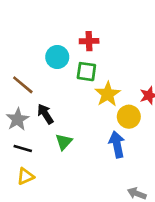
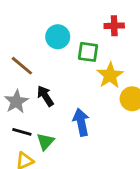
red cross: (89, 41) -> (114, 26), moved
green triangle: (64, 142) -> (45, 141), moved
blue arrow: (117, 144) -> (81, 122), moved

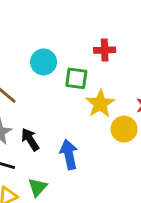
black arrow: (45, 96) -> (30, 140), moved
green triangle: (45, 141) -> (38, 187), moved

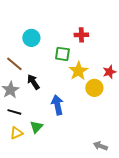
cyan circle: (44, 62) -> (31, 38), moved
black arrow: (30, 140) -> (33, 82), moved

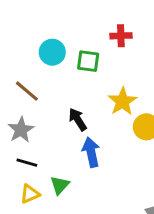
red cross: (81, 35) -> (121, 36), moved
green square: (62, 54) -> (88, 61), moved
black arrow: (33, 82) -> (78, 119), moved

